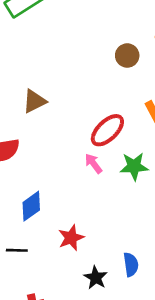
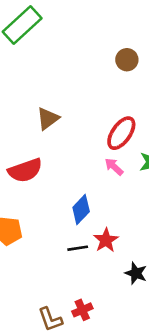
blue diamond: (31, 206) -> (81, 210), moved
black line: (17, 250) -> (78, 248), moved

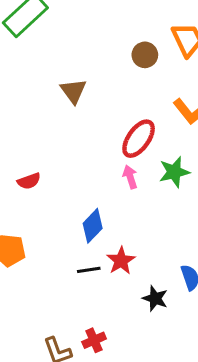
brown triangle: (48, 119) -> (73, 91), moved, turned -30
pink arrow: (114, 167) -> (130, 177), turned 30
red semicircle: (25, 170) -> (29, 181), size x0.6

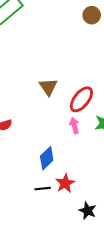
brown circle: (145, 55) -> (92, 15), moved
brown triangle: (73, 91) -> (48, 87), moved

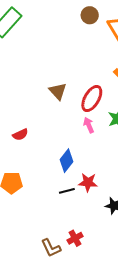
red star: (65, 183) -> (88, 182), turned -30

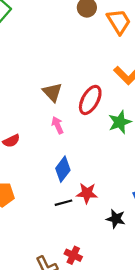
pink arrow: (89, 125) -> (57, 125), moved
red cross: (75, 238) -> (73, 255), turned -35

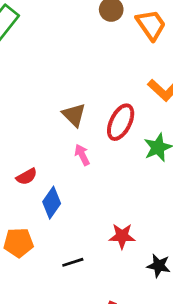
blue diamond: (63, 169) -> (52, 203), moved
black line: (64, 203) -> (73, 262), moved

